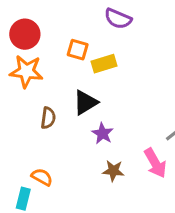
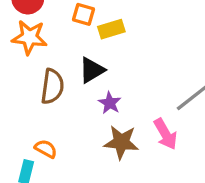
brown semicircle: (48, 118) -> (52, 86), size x1.5
brown star: (113, 171) -> (121, 142), size x1.5

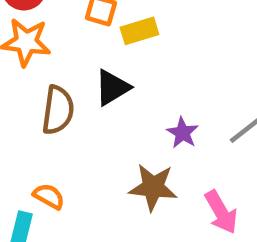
purple star: (110, 103) -> (183, 133), moved
pink arrow: (165, 134) -> (221, 212), moved

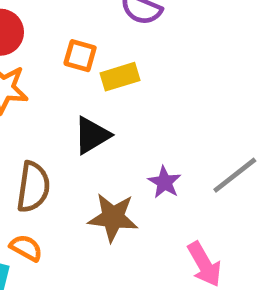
brown semicircle: (58, 110) -> (33, 187), moved
brown star: (153, 187) -> (113, 217), moved

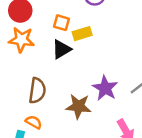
black triangle: (92, 135) -> (61, 49), moved
purple star: (165, 182) -> (105, 88), size x1.5

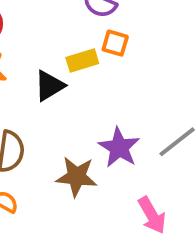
orange square: (61, 23) -> (115, 43), moved

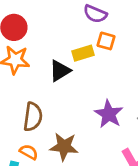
brown star: (76, 177) -> (64, 147), moved

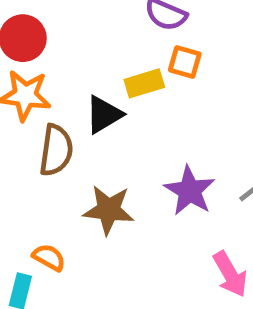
brown semicircle: (33, 117) -> (56, 150), moved
brown star: (64, 147) -> (109, 210), moved

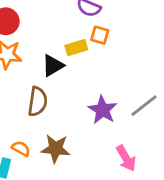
brown semicircle: (56, 150) -> (38, 102), moved
brown star: (109, 210) -> (56, 149), moved

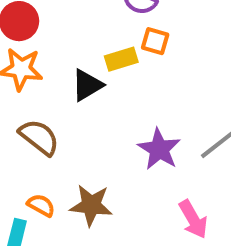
brown semicircle: (38, 102) -> (39, 137), moved, turned -60

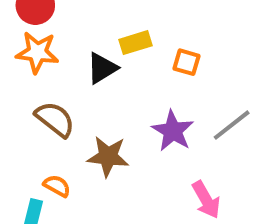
orange square: (155, 41) -> (187, 62), moved
brown star: (91, 205) -> (108, 156), moved

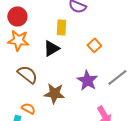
yellow rectangle: (135, 43) -> (61, 27), moved, turned -70
orange square: (187, 62) -> (94, 45), turned 32

